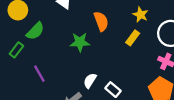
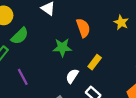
yellow rectangle: (133, 38) -> (95, 62), moved
white semicircle: (90, 81) -> (72, 76), moved

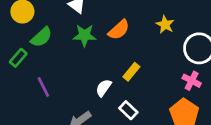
orange semicircle: (83, 28) -> (119, 30), turned 66
green star: (62, 47) -> (84, 35), moved

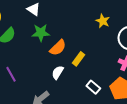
orange semicircle: (119, 30) -> (58, 48), moved
white rectangle: (128, 110) -> (93, 87), moved

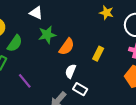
yellow rectangle: (78, 59) -> (98, 54), moved
white rectangle: (93, 87) -> (80, 89), moved

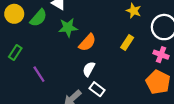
green semicircle: (15, 43) -> (38, 18), moved
yellow rectangle: (98, 54) -> (127, 43), moved

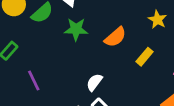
orange semicircle: (87, 42) -> (115, 37), moved

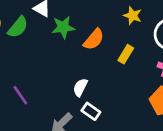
green star: (76, 29) -> (63, 27), moved

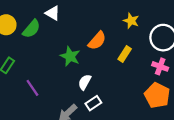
green star: (63, 27) -> (70, 56), moved, turned 30
white rectangle: (91, 111) -> (93, 103), turned -70

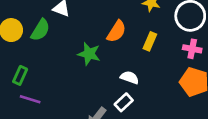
white semicircle: (85, 82) -> (130, 78), moved, turned 91
purple line: (32, 88) -> (30, 99), moved, turned -30

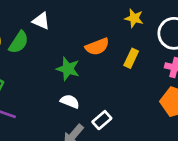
orange semicircle: (117, 31) -> (97, 47), turned 35
white semicircle: (130, 78) -> (70, 101), moved

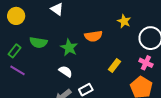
green semicircle: (19, 42) -> (38, 42), moved, turned 54
yellow rectangle: (131, 58) -> (114, 65), moved

